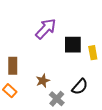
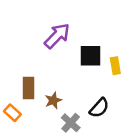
brown rectangle: (13, 66) -> (28, 88), moved

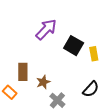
black square: (91, 56) -> (74, 46), turned 30
black semicircle: (99, 108) -> (91, 89), moved

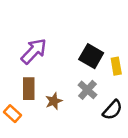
purple arrow: (46, 29) -> (34, 51), moved
gray cross: (57, 100) -> (87, 90), moved

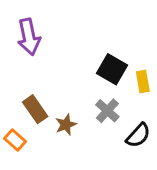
purple arrow: (34, 51) -> (29, 37), moved, turned 124
brown rectangle: (29, 89) -> (35, 109), turned -35

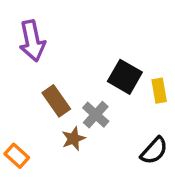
brown rectangle: (35, 109) -> (56, 101), moved
gray cross: (107, 111) -> (96, 115), moved

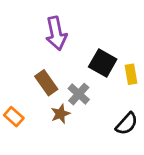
purple arrow: (32, 41) -> (56, 33), moved
orange rectangle: (17, 156) -> (14, 117), moved

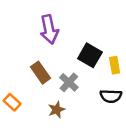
brown star: (60, 114) -> (57, 110), moved
black semicircle: (127, 124) -> (111, 96), moved, turned 50

